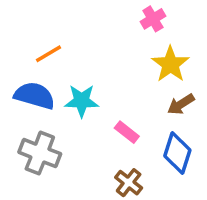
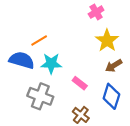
orange line: (48, 54) -> (39, 40), moved
gray cross: (40, 153) -> (40, 96), moved

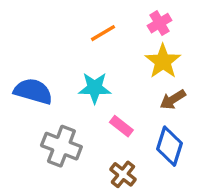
pink cross: (96, 12) -> (160, 23), moved
orange line: (39, 40) -> (103, 33), moved
cyan star: (51, 63) -> (95, 88), moved

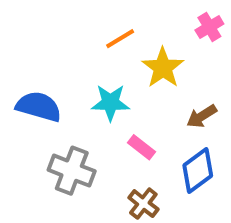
pink cross: (160, 23) -> (209, 27), moved
yellow star: (163, 61) -> (163, 68), moved
blue diamond: (170, 146) -> (198, 171), turned 36

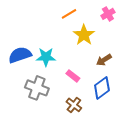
orange line: (120, 39) -> (69, 14), moved
cyan star: (110, 103) -> (46, 57), moved
blue semicircle: (39, 107) -> (20, 55), turned -35

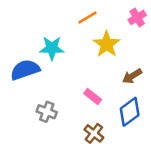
cyan star: (46, 57) -> (52, 48), moved
gray cross: (37, 88) -> (47, 112), size x0.7

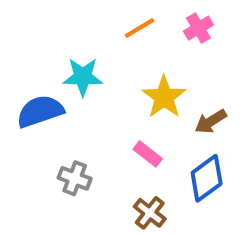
pink cross: (137, 17) -> (198, 28), moved
yellow star: (107, 44) -> (164, 97), moved

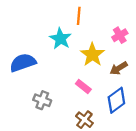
orange line: (140, 28) -> (79, 16), turned -54
pink cross: (198, 28) -> (120, 35), moved
cyan star: (83, 77) -> (60, 39), moved, turned 30

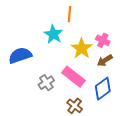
pink cross: (120, 35) -> (103, 40), moved, turned -32
pink rectangle: (83, 87) -> (74, 77), size x1.6
gray cross: (42, 100) -> (46, 83), moved, turned 35

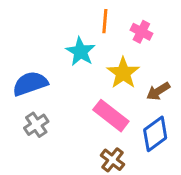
pink cross: (103, 40) -> (141, 32), moved
gray cross: (46, 83) -> (36, 125), moved

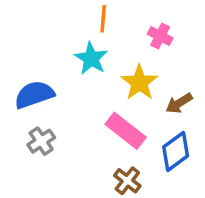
orange line: (105, 21) -> (103, 19), moved

